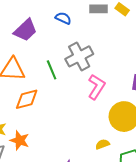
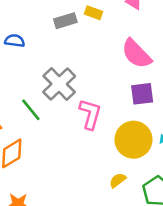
blue semicircle: (63, 18) -> (15, 41), moved

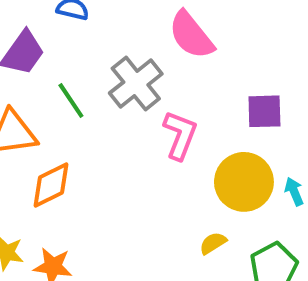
pink semicircle: (136, 54) -> (191, 35), moved
green line: (31, 110) -> (71, 100), moved

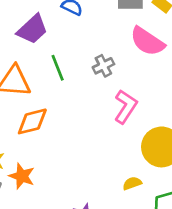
pink semicircle: (191, 35) -> (147, 41), turned -30
gray cross: (136, 83) -> (103, 66), size x0.6

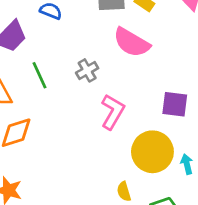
yellow semicircle: (132, 183) -> (124, 191), turned -84

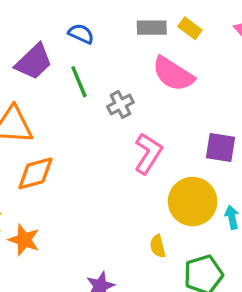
green line: (40, 75) -> (79, 82), moved

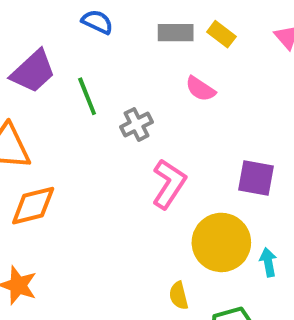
blue semicircle: (81, 34) -> (97, 22), moved
pink semicircle: (173, 74) -> (200, 89), size x0.6

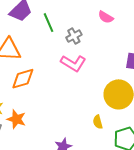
pink L-shape: (169, 184) -> (73, 63), moved, turned 90

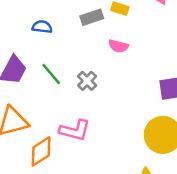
pink L-shape: (73, 63) -> (75, 130), moved

